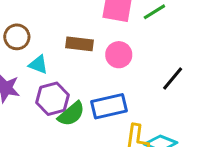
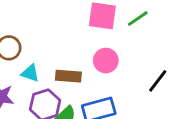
brown rectangle: (79, 44) -> (68, 76), moved

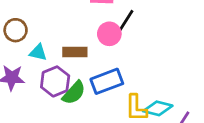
black line: (158, 81) -> (126, 21), moved

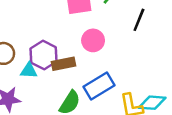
black line: (126, 21) -> (139, 20), moved
purple hexagon: (55, 81) -> (44, 55), moved

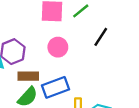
brown rectangle: (64, 64) -> (28, 76), moved

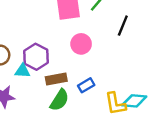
blue rectangle: (56, 87) -> (86, 85), size x0.6

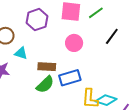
purple hexagon: (36, 57) -> (37, 20), moved
blue rectangle: (86, 85) -> (70, 78), size x1.5

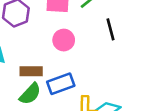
black line: (112, 36) -> (111, 29), turned -48

